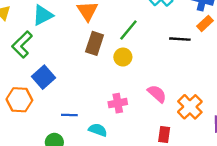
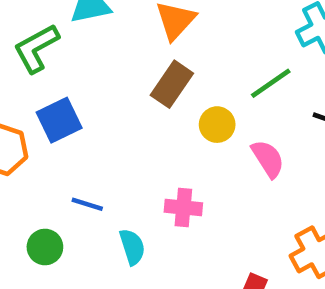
green line: (128, 30) -> (271, 83), moved
pink semicircle: (157, 94) -> (268, 159), moved
cyan semicircle: (98, 130) -> (132, 247), turned 36

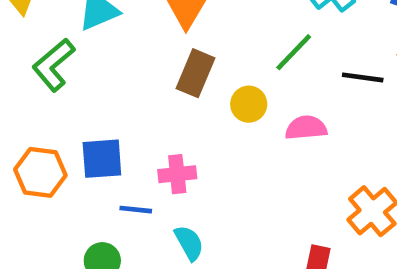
blue square: (59, 120) -> (102, 159), moved, turned 33
pink semicircle: (268, 159) -> (306, 128), turned -51
pink cross: (183, 208) -> (177, 174), moved

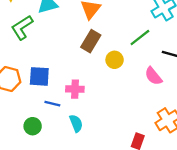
pink semicircle: (306, 128) -> (153, 76), moved, turned -132

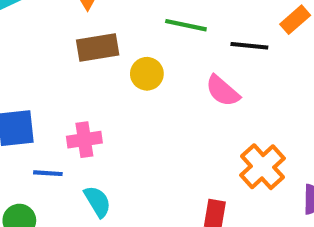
green line: (140, 38) -> (186, 25), turned 60
brown rectangle: (91, 41) -> (98, 47), turned 60

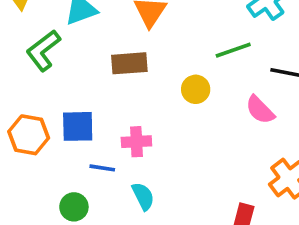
green line: (186, 25) -> (233, 50), turned -36
brown rectangle: (98, 47) -> (129, 63), moved

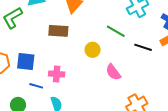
green line: (233, 50) -> (116, 31), turned 42
pink semicircle: (260, 110) -> (113, 72), moved

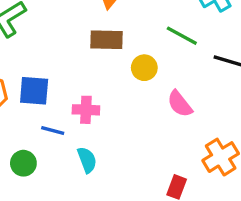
brown rectangle: (58, 31) -> (106, 40), moved

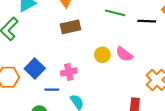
yellow circle: (144, 68) -> (102, 55), moved
blue square: (34, 91) -> (35, 68), turned -36

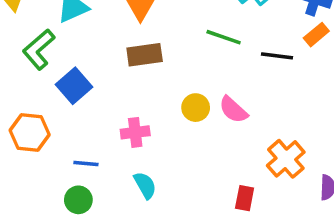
blue square: (35, 68) -> (74, 86), moved
blue line: (52, 90) -> (86, 163), moved

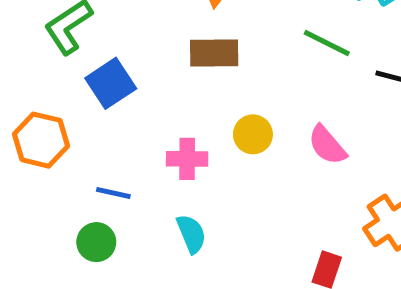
yellow circle: (196, 108) -> (253, 134), moved

